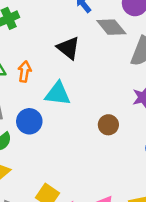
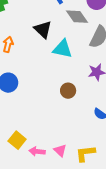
cyan triangle: (58, 94) -> (63, 49), moved

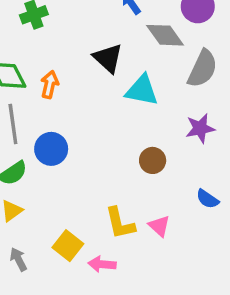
pink triangle: (60, 150) -> (159, 226), moved
yellow L-shape: (85, 153) -> (120, 223), moved, turned -95

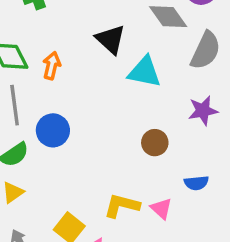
blue semicircle: (207, 199) -> (196, 183), moved, turned -40
yellow L-shape: (120, 223) -> (122, 206), turned 117

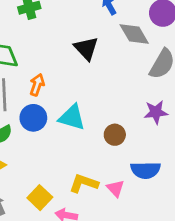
orange arrow: (52, 66) -> (37, 85), moved
cyan triangle: (144, 72) -> (72, 117), moved
blue semicircle: (196, 183) -> (145, 170), size x1.5

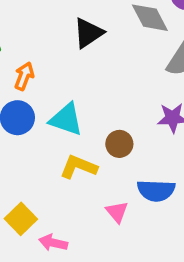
black triangle: (86, 48) -> (88, 33), turned 36
yellow L-shape: (84, 183) -> (78, 167), moved

